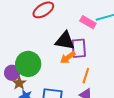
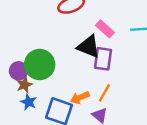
pink rectangle: (88, 22) -> (105, 29), moved
orange arrow: (68, 58) -> (80, 98), moved

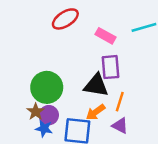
black triangle: (89, 47) -> (96, 85), moved
purple circle: (18, 71) -> (49, 115), moved

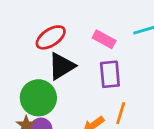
red ellipse: (65, 19) -> (51, 37), moved
black triangle: (96, 85) -> (62, 66), moved, turned -40

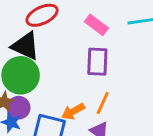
black triangle: (62, 66) -> (25, 46), moved, turned 48

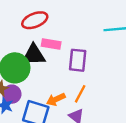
pink rectangle: (96, 25) -> (51, 44), moved, turned -30
black triangle: (25, 46) -> (34, 55), moved, turned -30

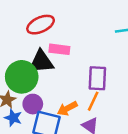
purple rectangle: (78, 60) -> (97, 78), moved
purple circle: (12, 94) -> (33, 104), moved

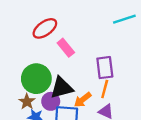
pink rectangle: (59, 49) -> (66, 48), turned 54
black triangle: (41, 62) -> (62, 88), moved

